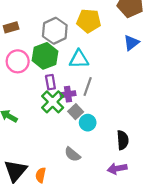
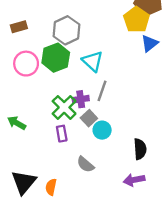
yellow pentagon: (89, 21) -> (136, 20), moved, turned 30
cyan triangle: (79, 59) -> (93, 61), turned 45
purple rectangle: (50, 82) -> (62, 134), moved

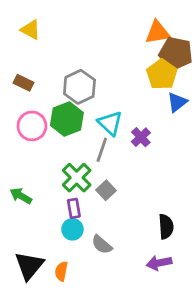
brown rectangle: (19, 27) -> (24, 83), turned 42
gray line: (102, 91) -> (102, 150), moved
purple cross: (81, 99) -> (141, 137), moved, turned -35
cyan circle: (102, 130) -> (72, 229), moved

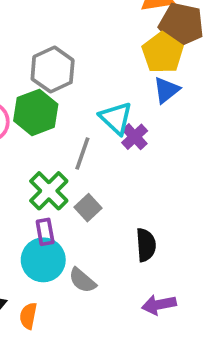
blue triangle: (177, 102) -> (166, 90), moved
cyan triangle: (110, 123) -> (116, 118), moved
black semicircle: (166, 227) -> (146, 245), moved
cyan circle: (72, 229) -> (43, 260), size x1.5

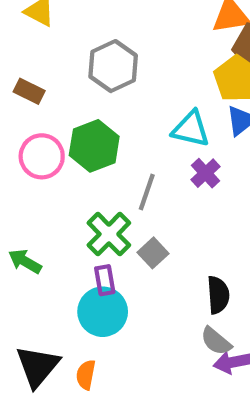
gray hexagon: (53, 70) -> (113, 66), moved
cyan triangle: (116, 118) -> (191, 129), moved, turned -30
gray semicircle: (82, 280) -> (216, 341), moved

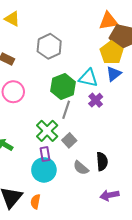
green hexagon: (94, 146) -> (63, 86), moved
gray semicircle: (216, 341) -> (81, 168), moved

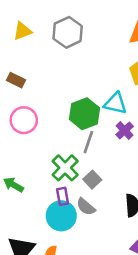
yellow triangle: (12, 19) -> (22, 31), turned -49
gray hexagon: (49, 46) -> (68, 32), moved
gray semicircle: (81, 168) -> (86, 207), moved

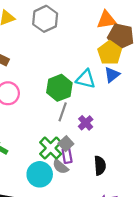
purple cross: (125, 130) -> (86, 123), moved
green cross: (65, 168) -> (51, 148), moved
purple rectangle: (63, 196) -> (67, 156), moved

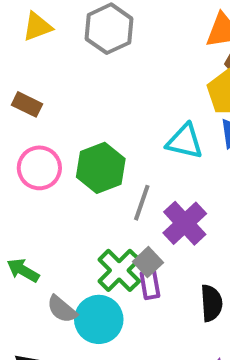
green hexagon: (59, 88) -> (101, 168), moved
purple cross: (86, 123) -> (185, 223), size x1.5
gray semicircle: (60, 167) -> (62, 309), moved

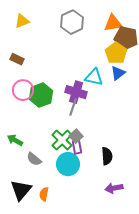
gray hexagon: (109, 29) -> (72, 22), moved
green hexagon: (101, 168) -> (41, 95), moved
purple cross: (185, 223) -> (76, 92), moved, turned -30
cyan circle: (99, 319) -> (68, 164), moved

